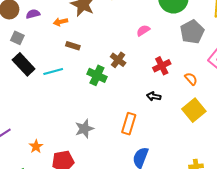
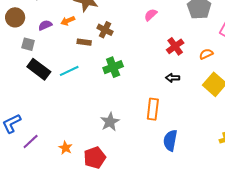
purple semicircle: (33, 14) -> (45, 25), moved
brown cross: (118, 60) -> (105, 30), moved
green cross: (97, 75) -> (113, 67), turned -36
orange semicircle: (191, 79) -> (206, 54), turned -64

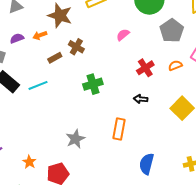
brown rectangle: (84, 42) -> (55, 58), turned -40
orange semicircle: (206, 54) -> (175, 65), moved
green cross: (113, 67) -> (93, 84), moved
blue semicircle: (170, 140) -> (147, 164), moved

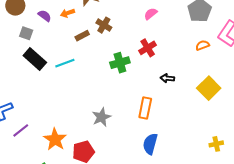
purple semicircle: (17, 38) -> (45, 16), turned 56
red cross: (145, 68) -> (148, 48), moved
orange star: (29, 162) -> (55, 139), size x1.6
blue semicircle: (147, 164) -> (150, 144), moved

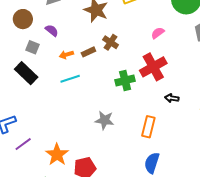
orange arrow: (68, 13) -> (66, 55), moved
red cross: (148, 48) -> (153, 67), size x1.5
black rectangle: (35, 59) -> (26, 73), moved
gray star: (101, 117) -> (104, 120), moved, turned 30

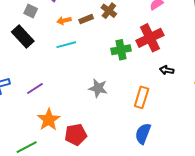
purple line: (23, 144) -> (35, 89), moved

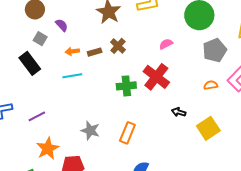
red cross: (150, 38) -> (156, 77), turned -32
black arrow: (167, 70) -> (179, 112), moved
gray star: (98, 88) -> (90, 130), moved
orange rectangle: (142, 97) -> (127, 133), moved

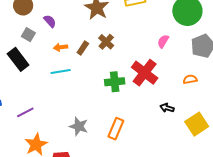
pink semicircle: (166, 44) -> (163, 41), moved, turned -32
brown rectangle: (95, 52) -> (83, 48), turned -40
orange semicircle: (211, 85) -> (190, 79), moved

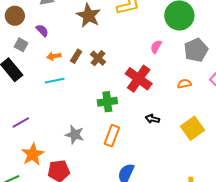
brown cross: (106, 42) -> (98, 58), moved
green cross: (115, 82) -> (107, 102), moved
black arrow: (167, 108) -> (152, 119), moved

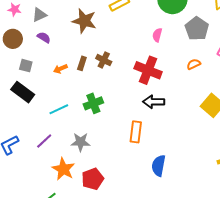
purple semicircle: (42, 30) -> (44, 37), moved
cyan line: (55, 81) -> (59, 109), moved
green cross: (107, 102) -> (93, 103), moved
black arrow: (152, 119) -> (154, 102), moved, size x1.5
gray star: (75, 135) -> (81, 142), moved

